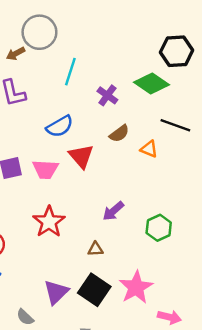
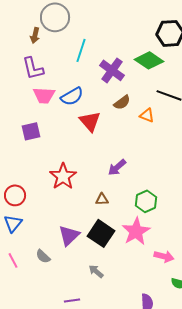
brown arrow: (16, 54) -> (35, 35), turned -49
purple cross: (107, 95) -> (112, 70), size x1.4
pink trapezoid: (45, 169) -> (44, 95), moved
green hexagon: (159, 228) -> (146, 201), moved

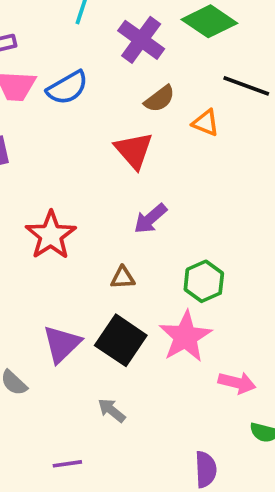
red triangle: (90, 121) -> (134, 150), moved

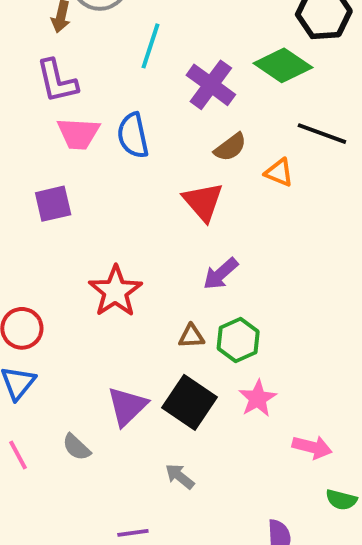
blue semicircle: (67, 88) -> (133, 135), turned 108
green hexagon: (204, 281) -> (238, 340), moved
pink star: (185, 337) -> (258, 398), size x0.7

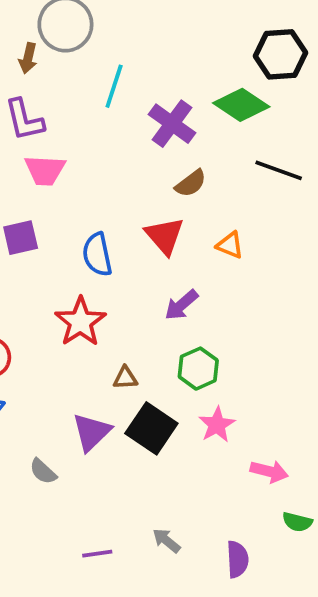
blue semicircle: (133, 135) -> (97, 254), moved
orange triangle: (279, 172) -> (230, 245), moved
brown triangle: (191, 336) -> (125, 378), moved
gray arrow: (180, 476) -> (166, 541), moved

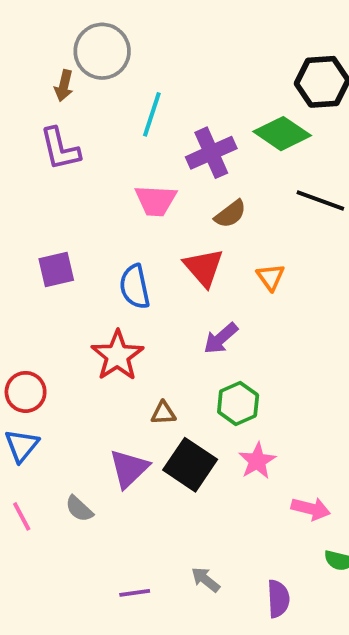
purple cross: (172, 124) -> (211, 153), turned 30
pink trapezoid: (45, 170) -> (156, 201), moved
orange triangle: (230, 245) -> (271, 277), turned 32

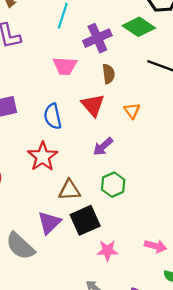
brown semicircle: (230, 214) -> (109, 74), turned -60
brown triangle: (163, 413) -> (69, 190), size x1.5
pink star: (257, 461) -> (107, 251), moved, turned 30
black square: (190, 465) -> (85, 220), turned 32
gray semicircle: (79, 509) -> (20, 246), size x1.8

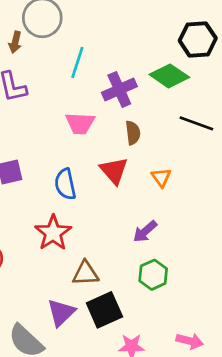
purple arrow: (103, 147) -> (145, 231), moved
green hexagon: (113, 185) -> (153, 275), moved

